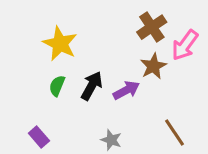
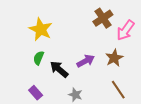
brown star: (153, 66) -> (114, 58), moved
black arrow: (92, 86) -> (59, 69), moved, turned -78
purple rectangle: (39, 137) -> (36, 93), moved

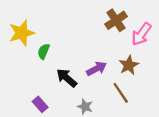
yellow star: (41, 29) -> (22, 33), moved, turned 30
green semicircle: (39, 58) -> (44, 51), moved
brown line: (118, 90) -> (121, 93), moved

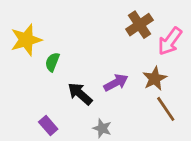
brown line: (121, 93) -> (166, 109), moved

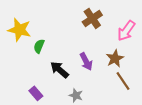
brown cross: (139, 25) -> (92, 18), moved
yellow star: (26, 40) -> (19, 30), turned 30
purple arrow: (116, 83) -> (86, 62), turned 90

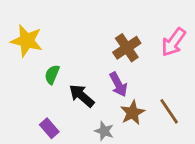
brown cross: (92, 18) -> (127, 48), moved
green semicircle: (39, 46) -> (52, 75), moved
brown star: (115, 58) -> (132, 113), moved

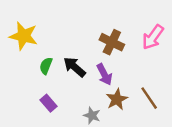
brown cross: (127, 48) -> (112, 42), turned -30
black arrow: (82, 96) -> (75, 67), moved
purple rectangle: (49, 128) -> (48, 103), moved

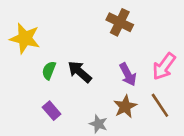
pink arrow: (153, 37) -> (164, 66), moved
brown cross: (112, 42) -> (120, 22), moved
purple arrow: (104, 74) -> (128, 74), moved

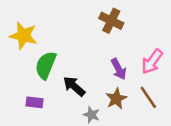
green semicircle: (49, 70) -> (46, 65), size x1.6
black arrow: (80, 72) -> (74, 86), moved
purple rectangle: (52, 111) -> (35, 102), moved, turned -42

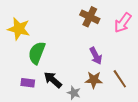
pink arrow: (152, 62) -> (123, 23), moved
black arrow: (74, 86) -> (53, 80), moved
brown star: (116, 99) -> (94, 80), turned 30

